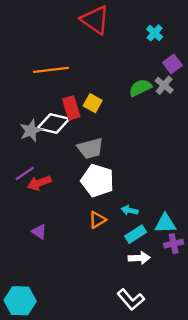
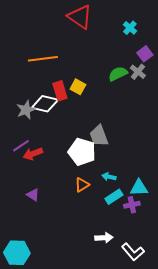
gray trapezoid: (90, 148) -> (99, 136), moved, turned 85
purple cross: (174, 244) -> (132, 205), moved
white arrow: (139, 258) -> (104, 238), moved
white L-shape: (131, 300) -> (133, 252), moved

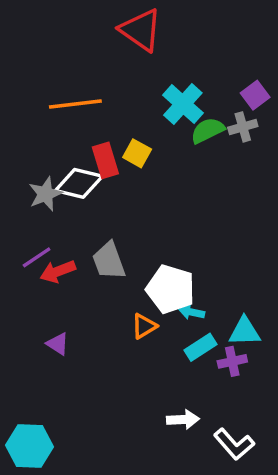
cyan cross: (130, 28) -> (183, 104), moved, size x1.6
gray cross: (138, 72) -> (243, 127), turned 35
gray trapezoid: (99, 136) -> (109, 261), moved
white pentagon: (82, 152) -> (171, 289), moved

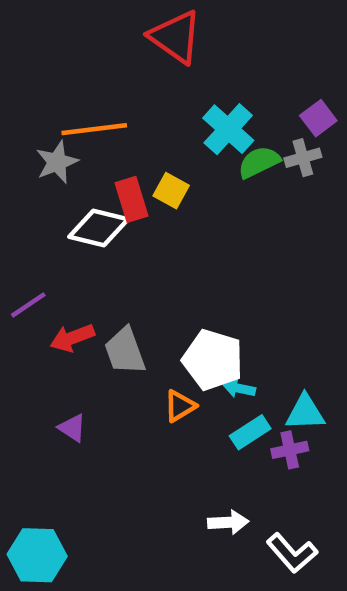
gray star: (45, 194) -> (57, 162), moved
purple line: (37, 257) -> (28, 305), moved
gray trapezoid: (109, 261) -> (125, 351), moved

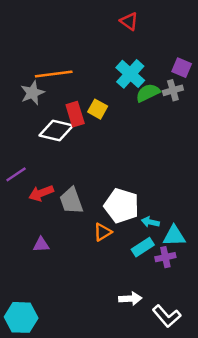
red triangle: (175, 37) -> (129, 21), moved, size x0.6
purple square: (318, 118) -> (182, 68), turned -30
cyan arrow: (239, 388) -> (150, 222), moved
purple triangle: (72, 428) -> (41, 245), turned -36

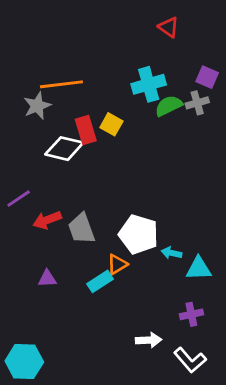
red triangle: (129, 21) -> (169, 27), moved
cyan cross: (130, 74) -> (149, 84), turned 32
cyan rectangle: (143, 247) -> (100, 281), moved
purple cross: (165, 257) -> (191, 314), moved

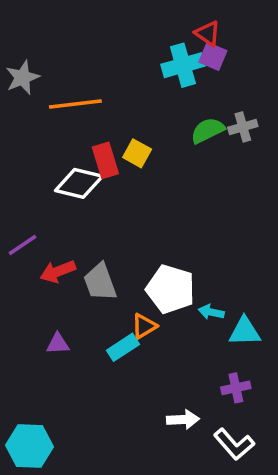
purple square: (207, 77) -> (213, 56), moved
cyan cross: (149, 84) -> (183, 65), moved
gray star: (37, 106) -> (22, 78), moved

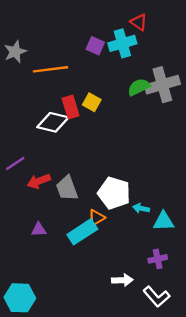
purple square: (213, 56) -> (95, 46), moved
gray cross: (243, 127) -> (162, 85), size x1.8
cyan rectangle: (123, 347) -> (82, 232), size x1.4

